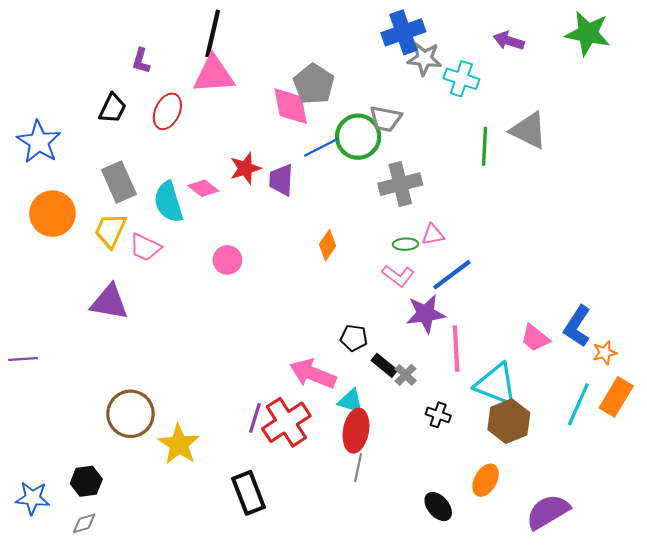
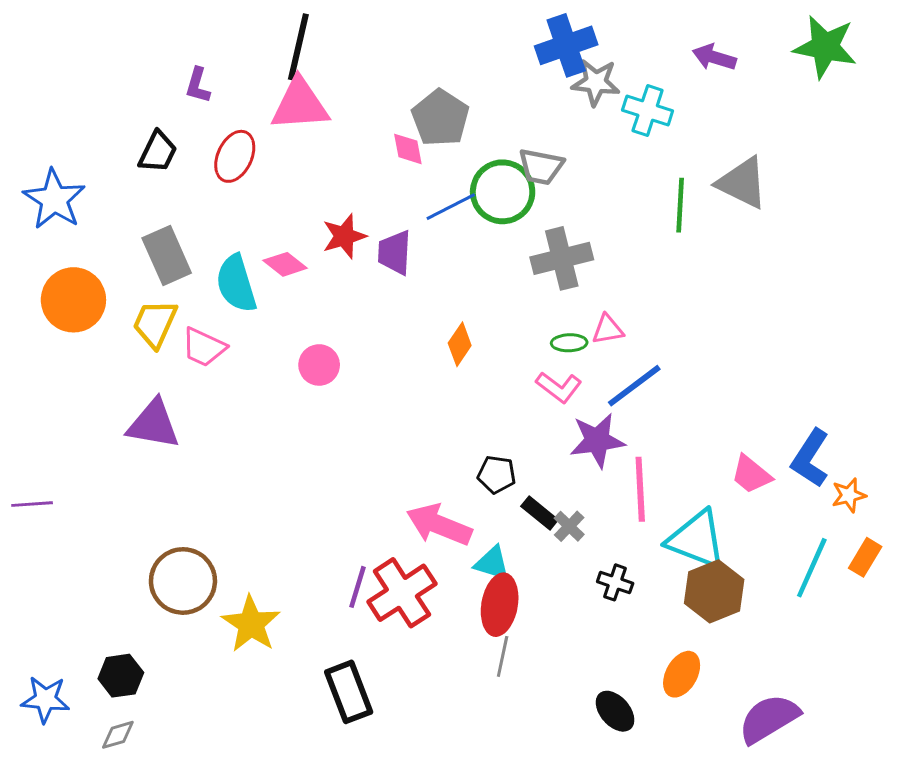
pink diamond: (291, 106) -> (408, 149), size x0.6
orange rectangle: (616, 397) -> (865, 557), size x0.7

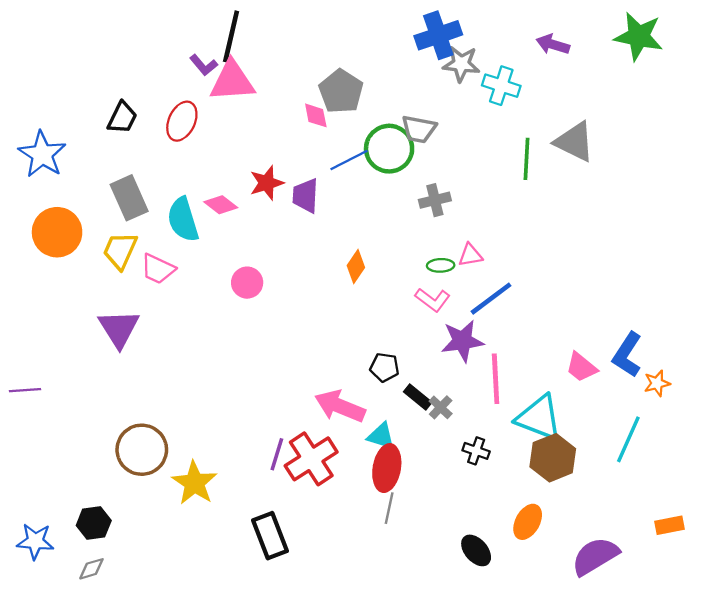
purple L-shape: (198, 85) -> (204, 65), moved, turned -56
gray cross: (562, 258) -> (435, 200), size x0.7
purple triangle: (153, 424) -> (119, 328), turned 48
orange rectangle: (865, 557) -> (670, 525), moved, turned 48

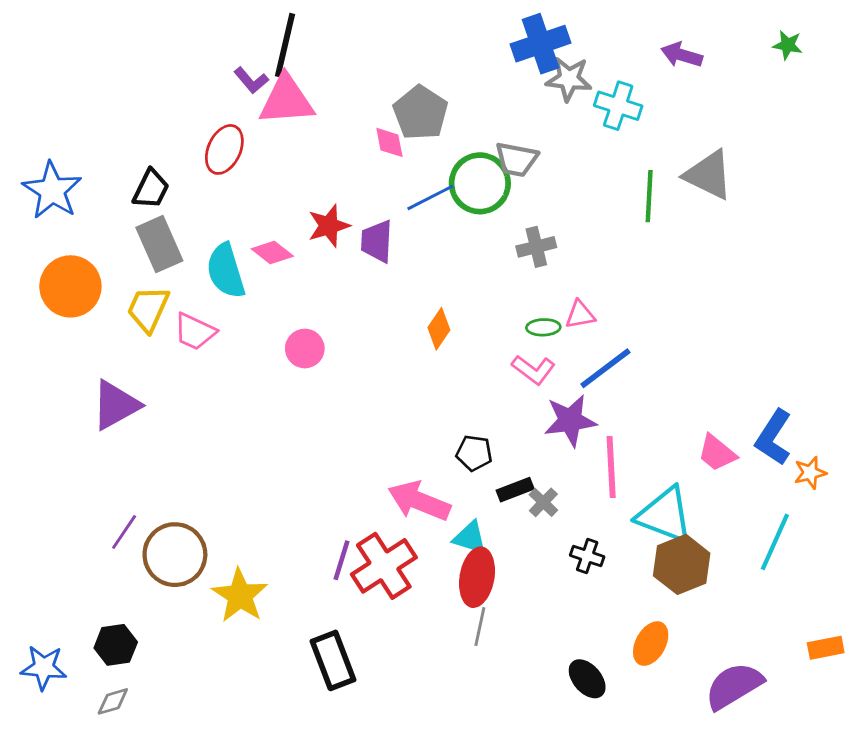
green star: (639, 36) -> (788, 45), size x0.5
black trapezoid: (122, 118) -> (151, 189), moved
purple triangle: (119, 328) -> (116, 405), moved, turned 33
purple line: (25, 390) -> (124, 532), moved, turned -52
black rectangle: (418, 397) -> (515, 490), turned -60

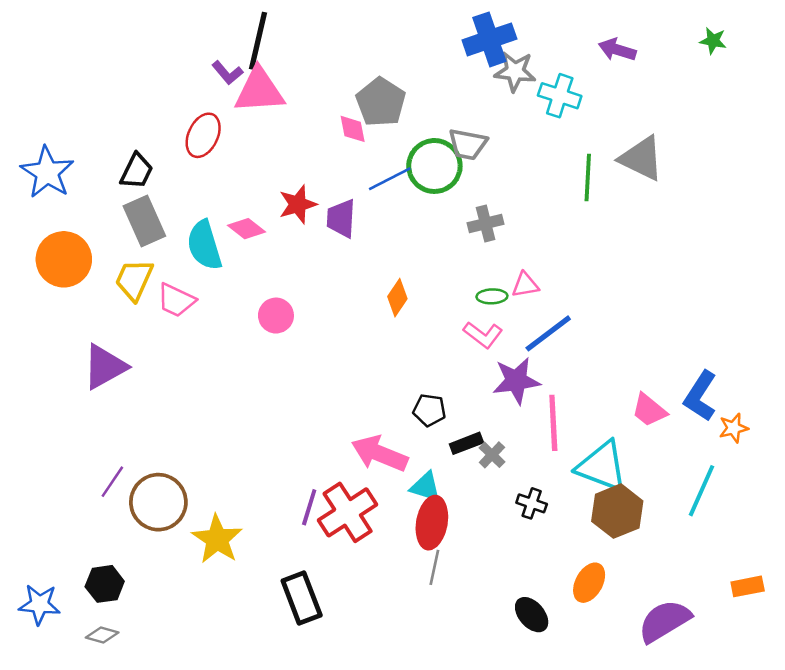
gray diamond: (113, 701) -> (102, 635), turned 32

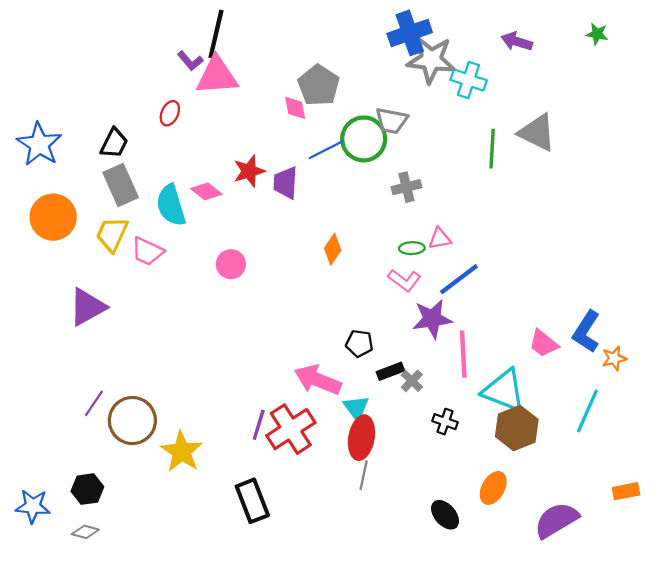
gray star: (515, 71) -> (431, 60), size x1.4
red ellipse: (203, 135) -> (170, 113), size x0.7
cyan triangle: (426, 487) -> (356, 408), turned 36

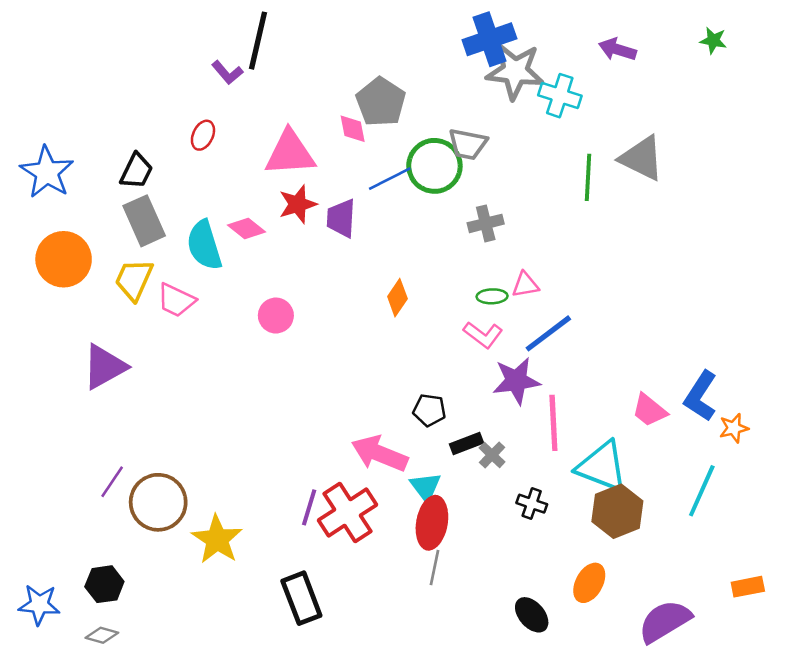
pink triangle: (217, 76) -> (290, 153), moved

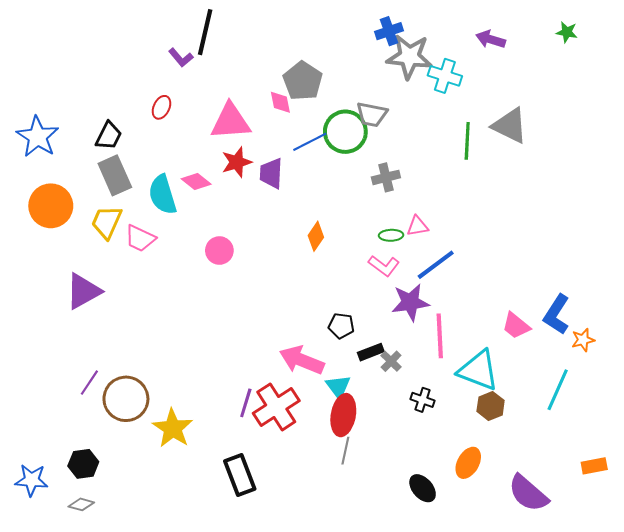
blue cross: (489, 39) -> (389, 31), size x0.7
brown hexagon: (617, 511) -> (491, 406), size x0.7
purple semicircle: (665, 621) -> (528, 493), turned -108

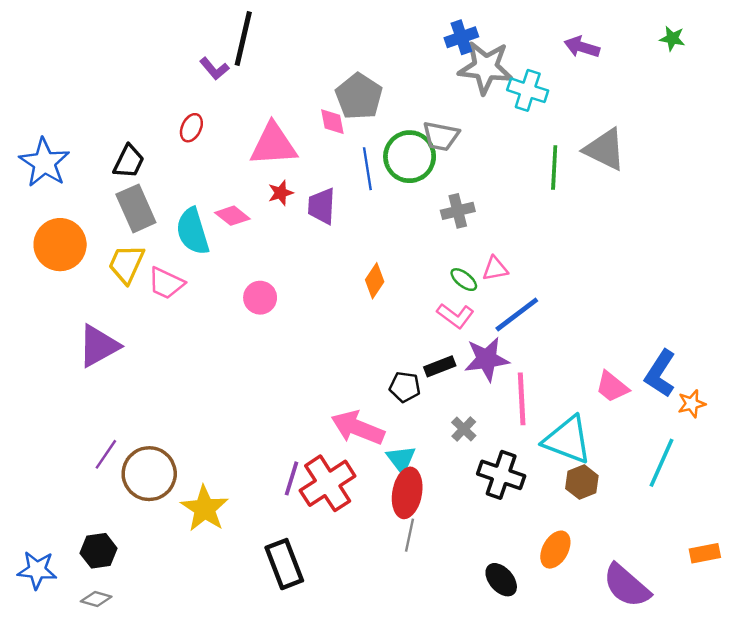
blue line: (310, 142) -> (367, 169), turned -72
red star: (237, 162) -> (281, 193), size x0.7
green ellipse: (391, 235) -> (464, 280), turned 40
black rectangle: (371, 352) -> (440, 366), moved
black cross: (423, 400) -> (501, 475), size x1.6

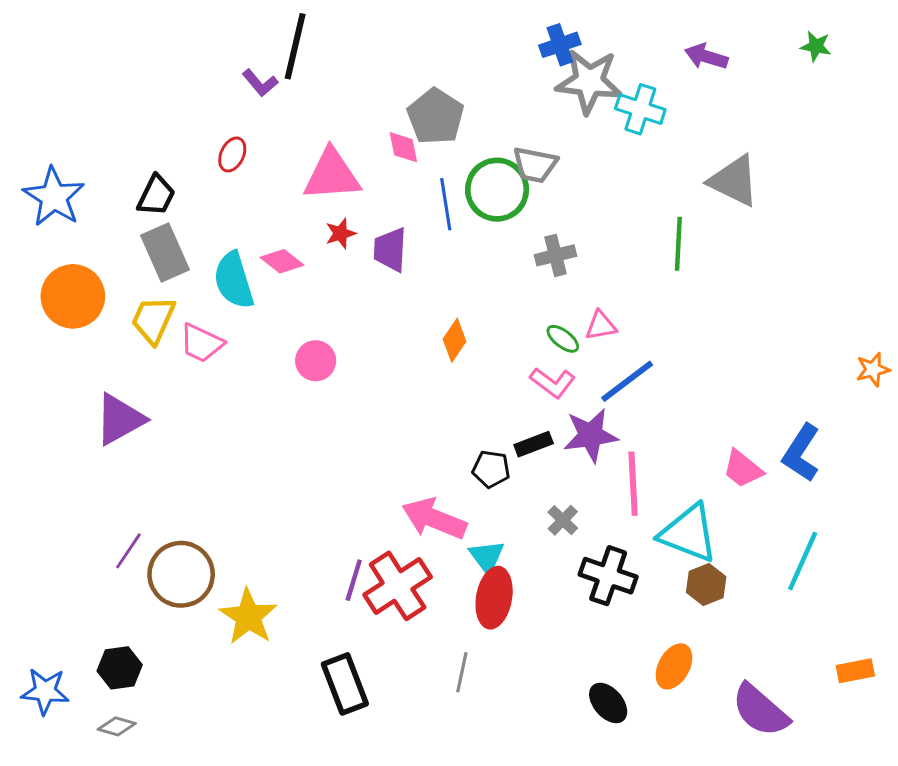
green line: (554, 167) -> (678, 244), moved
orange star: (692, 404) -> (873, 370), moved
gray line: (410, 535) -> (462, 672), moved

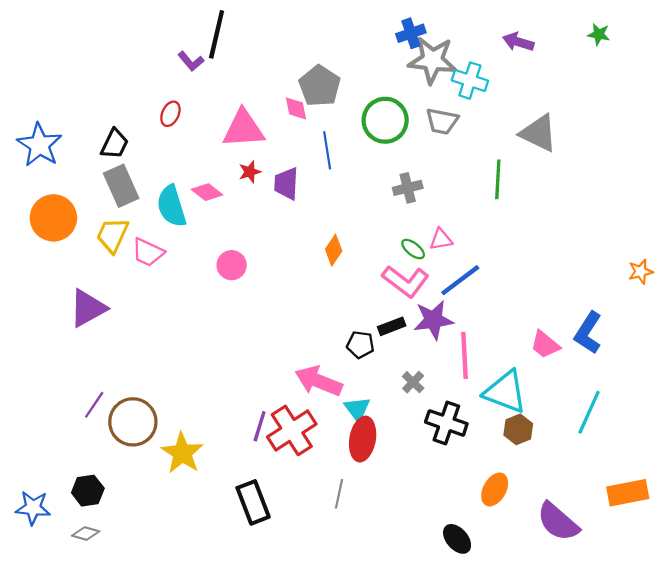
gray trapezoid: (535, 165) -> (442, 121), moved
green circle: (497, 190) -> (385, 120), moved
pink L-shape: (553, 383) -> (406, 281), size x1.4
orange rectangle: (855, 671) -> (628, 493), size x1.5
black ellipse: (608, 703) -> (457, 539), moved

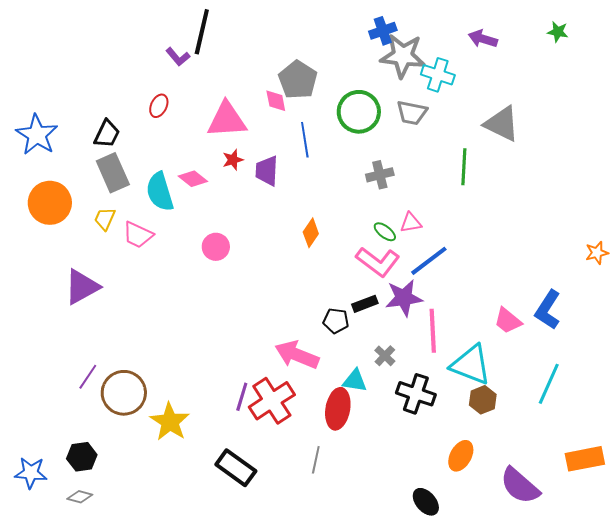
yellow trapezoid: (112, 235) -> (105, 219), size x0.7
cyan triangle: (357, 409) -> (355, 381), moved, turned -44
black rectangle: (253, 502) -> (236, 468), turned -33

